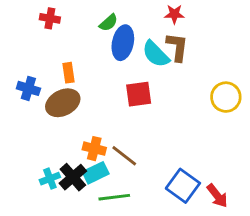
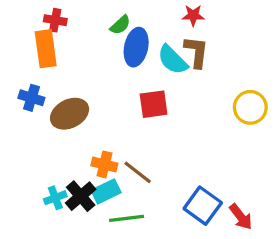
orange rectangle: (68, 73) -> (46, 49), moved, size x1.6

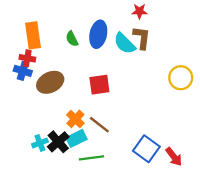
red cross: (55, 20) -> (27, 58), moved
green semicircle: (120, 25) -> (72, 39), moved, turned 105
red square: (154, 104) -> (99, 85), moved
orange cross: (104, 164) -> (75, 119), turned 30

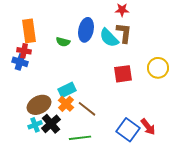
green semicircle: (72, 39) -> (63, 42), moved, turned -48
brown ellipse: (50, 82) -> (39, 105), moved
red square: (99, 85) -> (123, 74), moved
cyan rectangle: (77, 138) -> (67, 90), moved
red arrow: (174, 157) -> (148, 127), moved

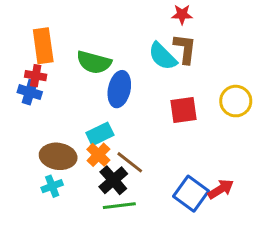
blue ellipse: (86, 30) -> (119, 89), moved
green semicircle: (63, 42) -> (94, 62), size x1.6
brown ellipse: (39, 105) -> (58, 156), turned 35
black cross: (51, 124) -> (113, 180), moved
red arrow: (148, 127) -> (221, 189), turned -84

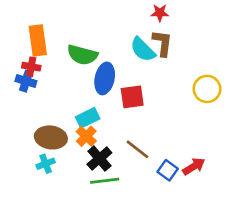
red square: (184, 110) -> (132, 97), moved
brown line: (130, 162) -> (137, 149), moved
blue square: (191, 194) -> (168, 170), size x0.7

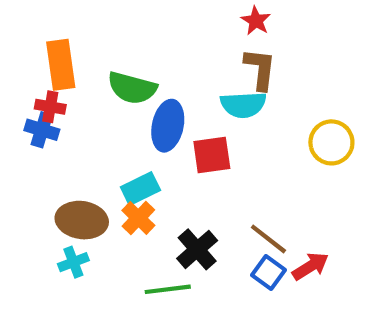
red star: (160, 13) -> (256, 21), turned 30
cyan semicircle: (143, 50) -> (243, 105), moved, turned -48
brown line: (137, 149) -> (268, 239), moved
black cross: (99, 158) -> (197, 249), moved

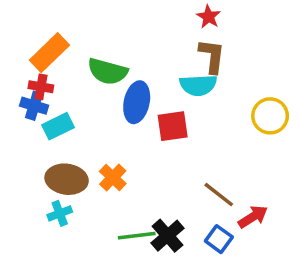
orange rectangle: (61, 65) -> (49, 53), turned 54
cyan rectangle: (140, 189) -> (58, 126), moved
black cross: (197, 249) -> (167, 236), moved
blue square: (268, 273) -> (219, 239), moved

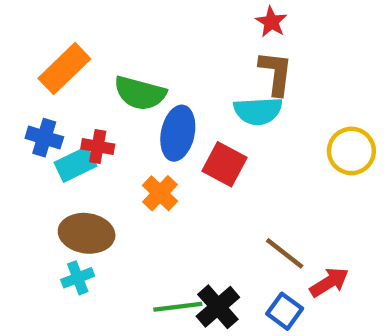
red cross: (41, 87) -> (98, 146), moved
red square: (173, 126) -> (225, 164), turned 36
orange cross: (113, 177) -> (160, 193), moved

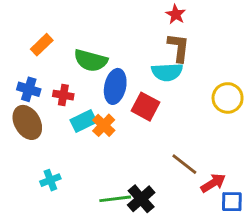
orange rectangle: (64, 69) -> (42, 45), size x0.7
cyan rectangle: (75, 164) -> (84, 121), moved
brown ellipse: (87, 233) -> (27, 122), moved, turned 52
blue square: (285, 311) -> (232, 202), moved, turned -35

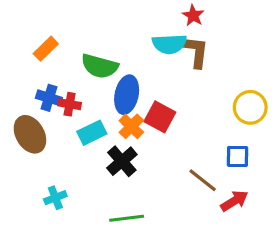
cyan semicircle: (167, 72) -> (169, 44), moved
blue cross: (29, 89) -> (49, 98), moved
orange cross: (104, 125) -> (131, 126), moved
black cross: (141, 199) -> (122, 161), moved
blue square: (232, 202) -> (238, 156), moved

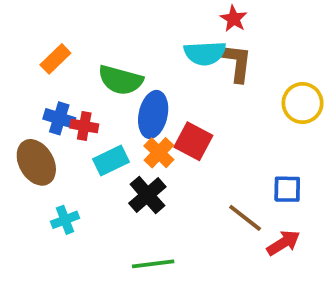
yellow circle: (250, 107) -> (303, 103), moved
cyan cross: (55, 198) -> (65, 220), moved

